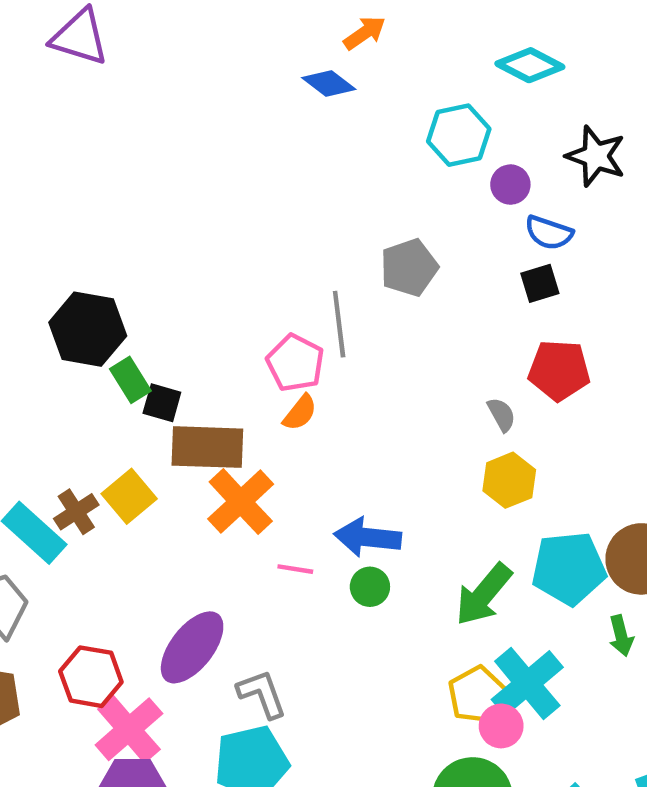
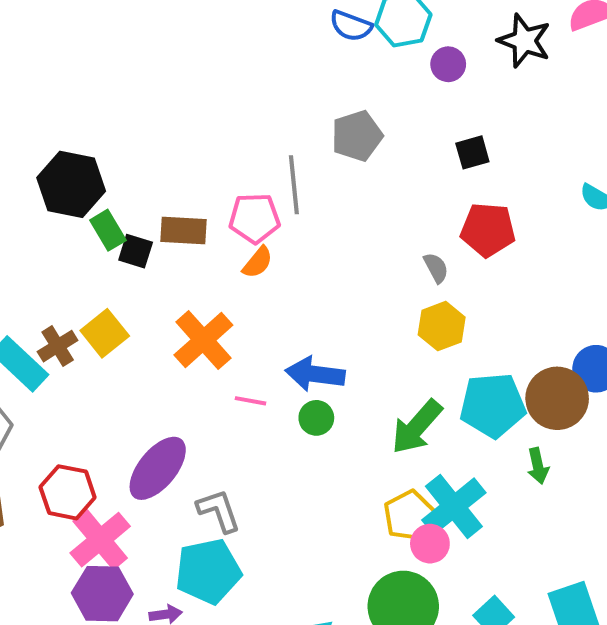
blue semicircle: (549, 233) -> (351, 26), moved
pink pentagon: (295, 363) -> (254, 218), turned -30
brown rectangle: (207, 447) -> (184, 230), moved, size x0.7

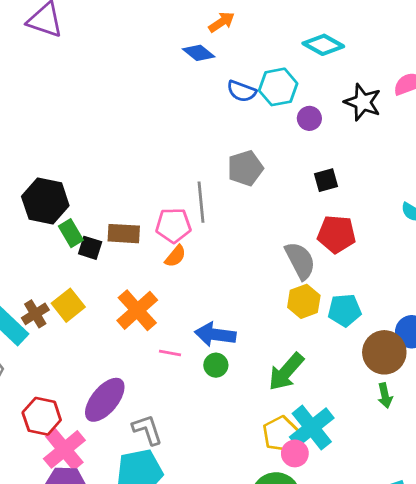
gray semicircle: (436, 268) -> (300, 261), size x1.8
cyan pentagon: (493, 405) -> (345, 310), moved, size x0.7
green arrow: (538, 466) -> (385, 396), moved

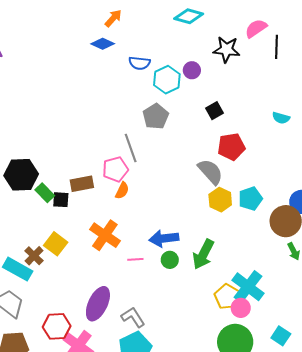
cyan hexagon: (278, 87) -> (167, 80), moved
green arrow: (286, 372) -> (203, 254), moved

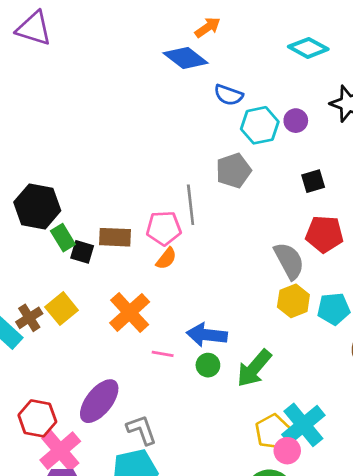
blue diamond: (103, 44) -> (186, 58), size x1.4

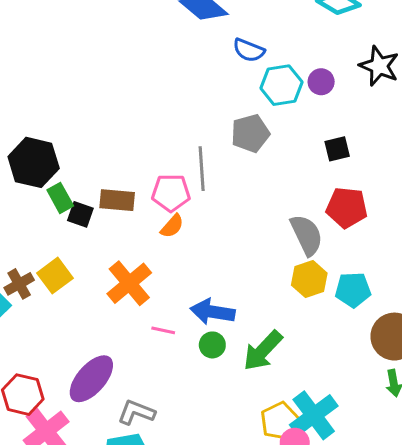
gray L-shape: (142, 430) -> (136, 412), turned -52

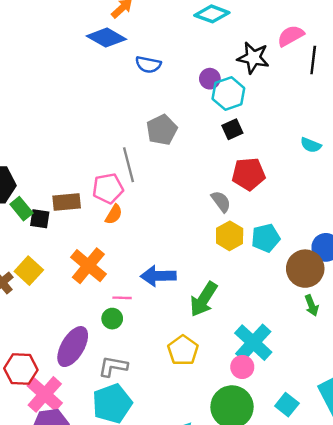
cyan hexagon: (281, 85) -> (228, 93), moved
gray semicircle: (307, 235) -> (221, 202), size x0.7
green circle: (212, 345) -> (112, 319), moved
yellow pentagon: (280, 421) -> (183, 350), moved

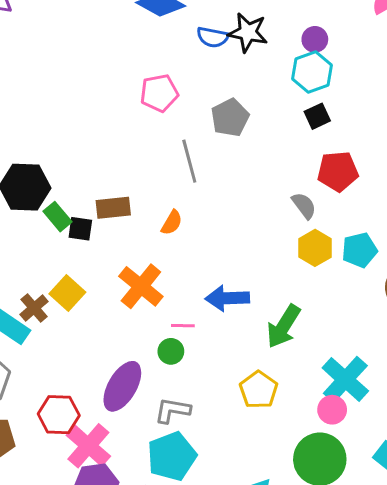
black star: (253, 58) -> (248, 32), moved
purple circle: (210, 79) -> (315, 39), moved
pink pentagon: (108, 188) -> (159, 93), moved

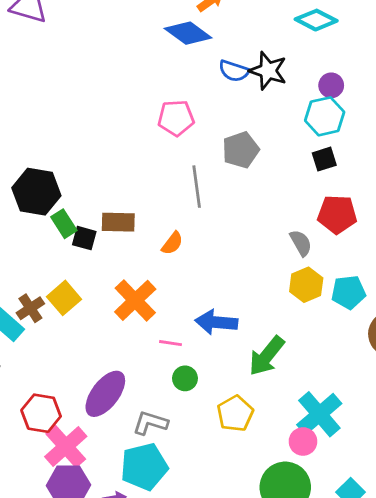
green circle: (171, 351) -> (185, 378), moved

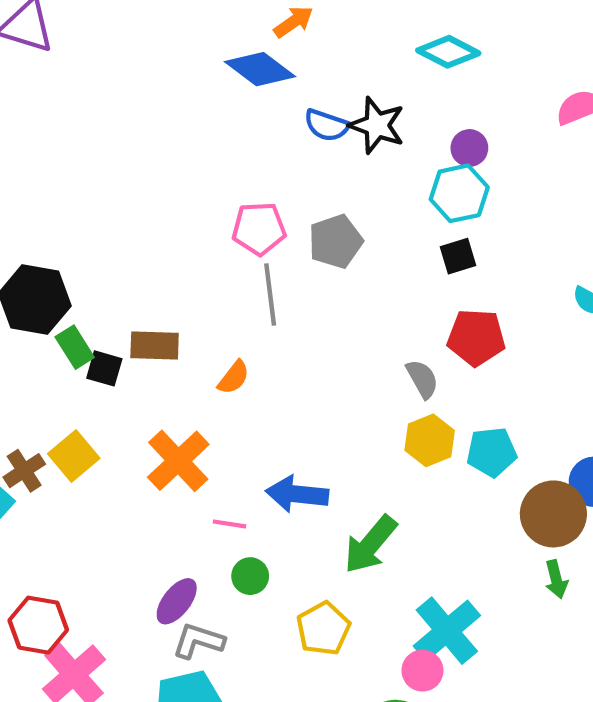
pink pentagon: (176, 118) -> (259, 229), moved
purple ellipse: (105, 394) -> (177, 601), moved, size x0.7

